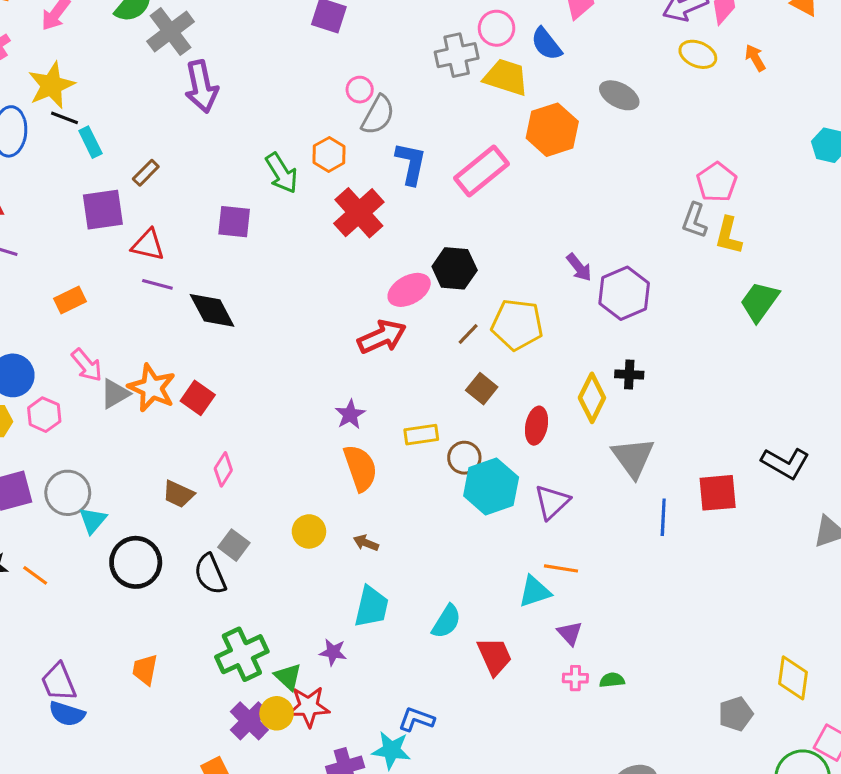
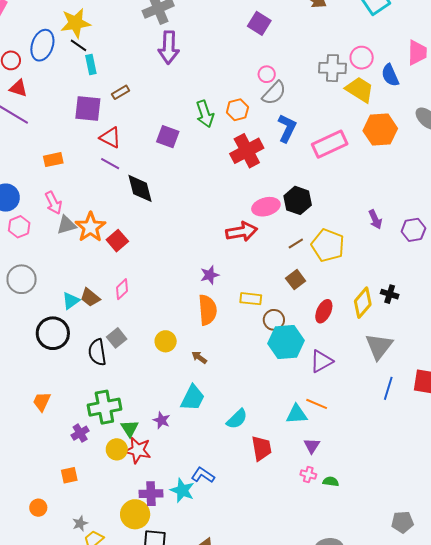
purple hexagon: (624, 293) -> (413, 230), moved, size x0.7
cyan triangle: (93, 520) -> (71, 301), moved
purple cross: (249, 721) -> (80, 433), moved, size x0.7

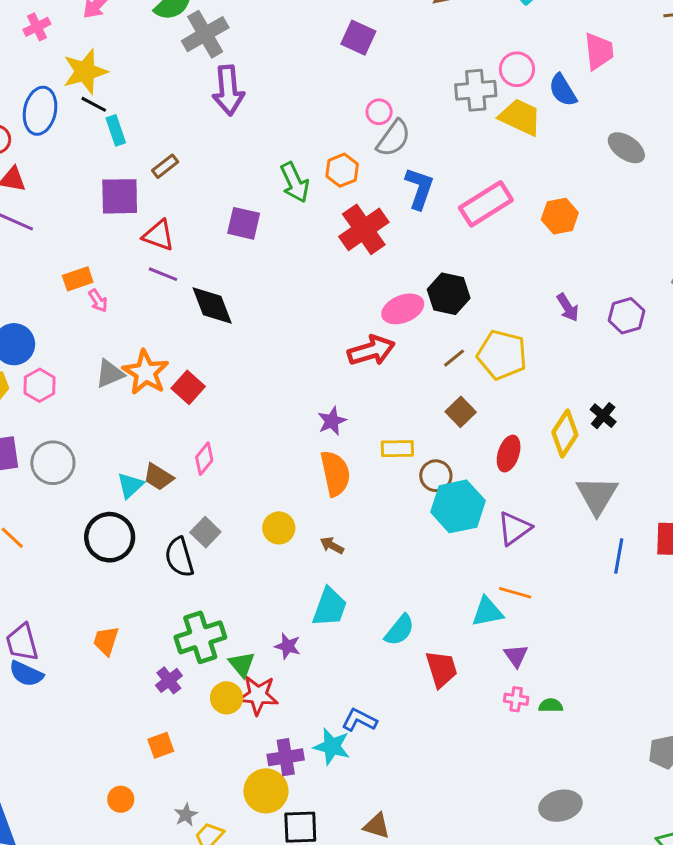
orange hexagon: (380, 130) -> (560, 216), moved, size x0.7
pink arrow: (53, 203) -> (98, 301), moved, size x0.7
black cross: (390, 294) -> (603, 416), turned 30

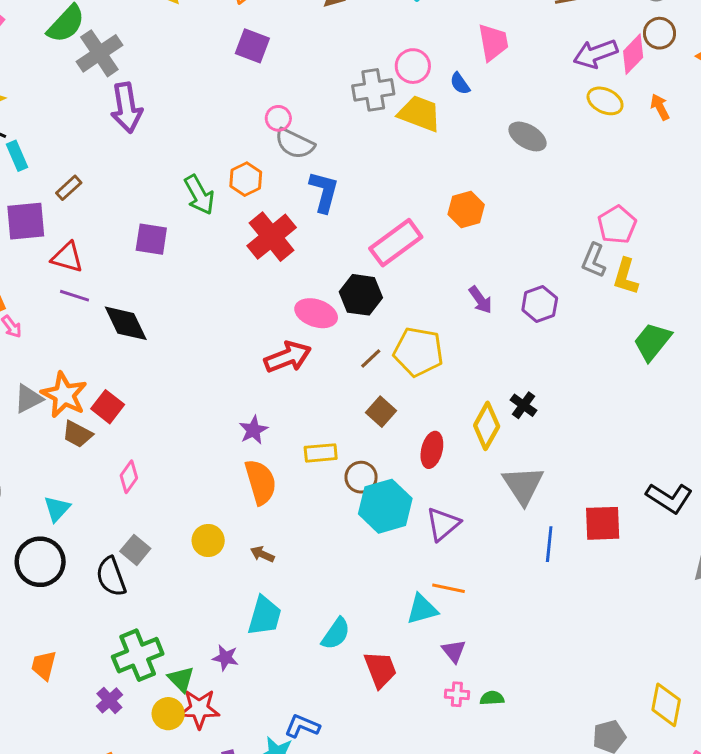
blue semicircle: (563, 90) -> (460, 84), size x0.7
gray semicircle: (393, 138) -> (295, 144), turned 84
pink rectangle: (486, 204) -> (396, 243), moved
pink ellipse: (403, 309) -> (316, 313), turned 45
brown trapezoid: (158, 477) -> (77, 434), moved

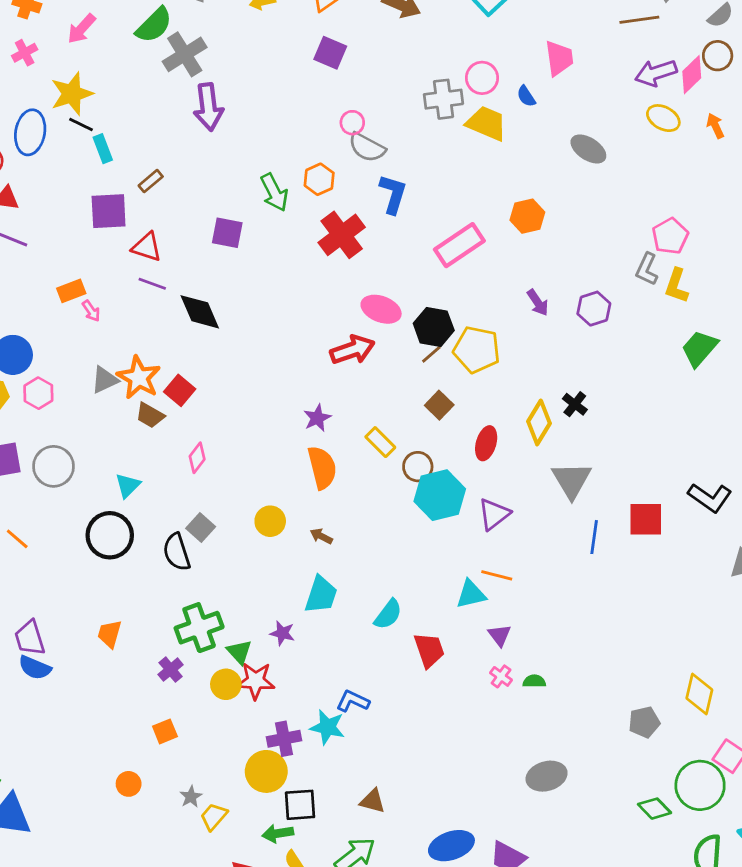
black hexagon: (361, 295) -> (434, 327), moved
yellow rectangle: (321, 453) -> (380, 442), turned 48
pink cross: (457, 694) -> (501, 676), turned 30

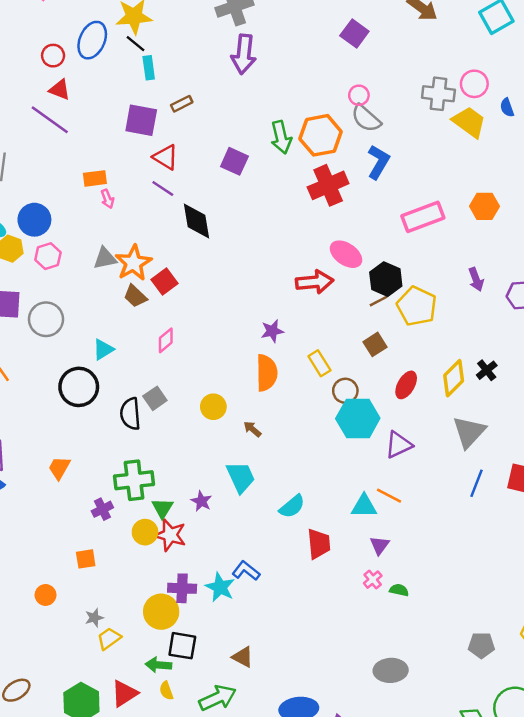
orange hexagon: (319, 179) -> (321, 135), size x1.6
cyan trapezoid: (321, 595) -> (241, 477), turned -56

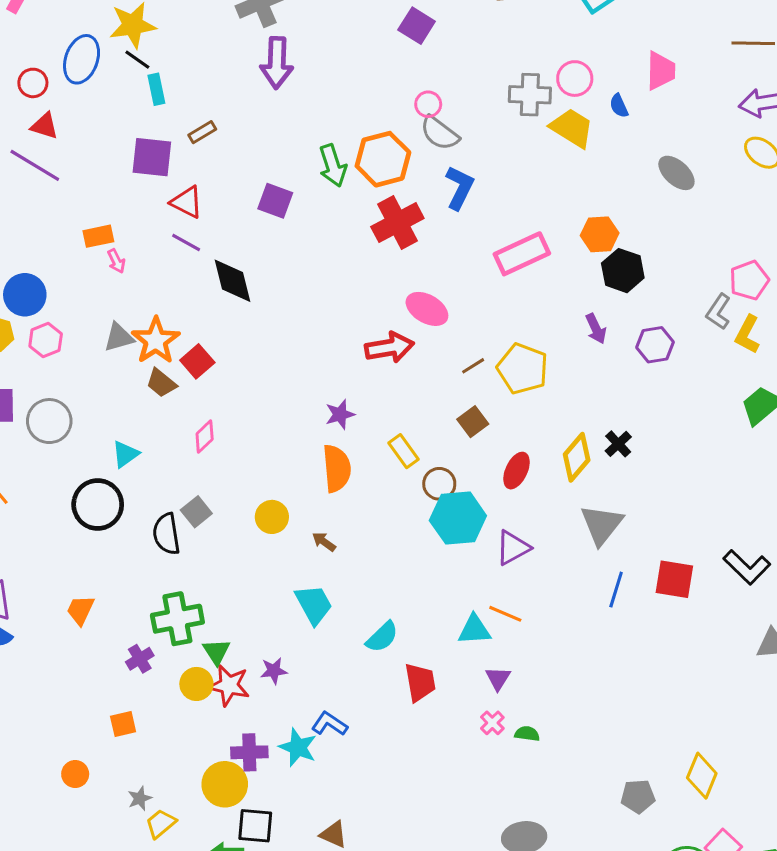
black hexagon: (386, 279) -> (623, 271), moved
purple star: (201, 501) -> (274, 671), moved, turned -30

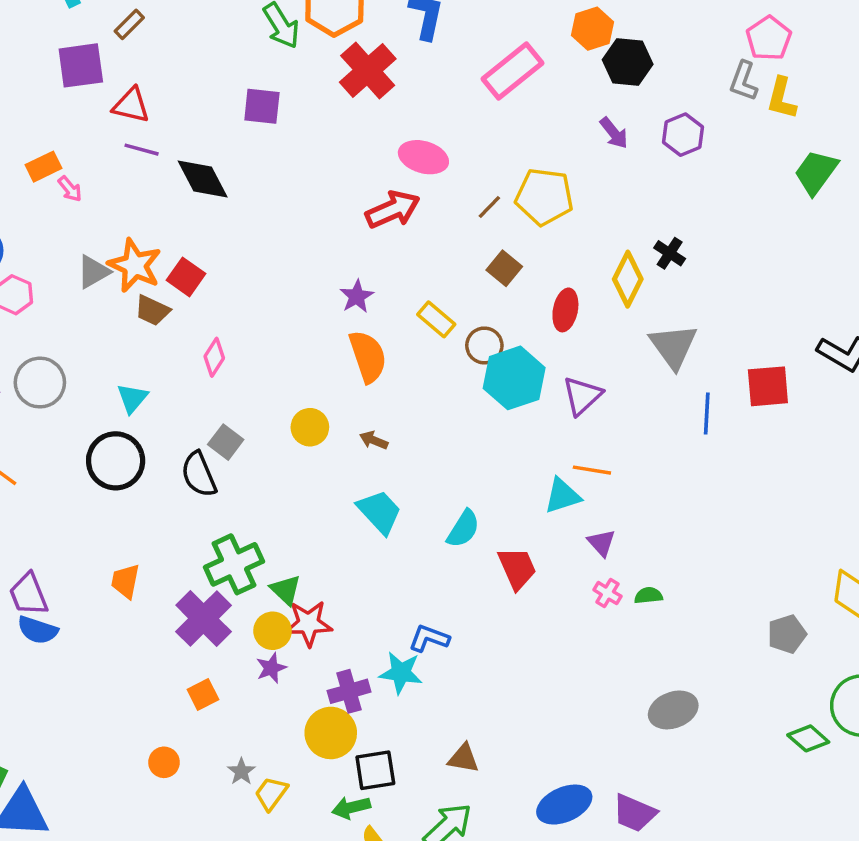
purple square: (275, 201) -> (262, 106), moved
purple cross: (140, 659) -> (204, 618), size x1.8
purple star: (274, 671) -> (271, 668), moved

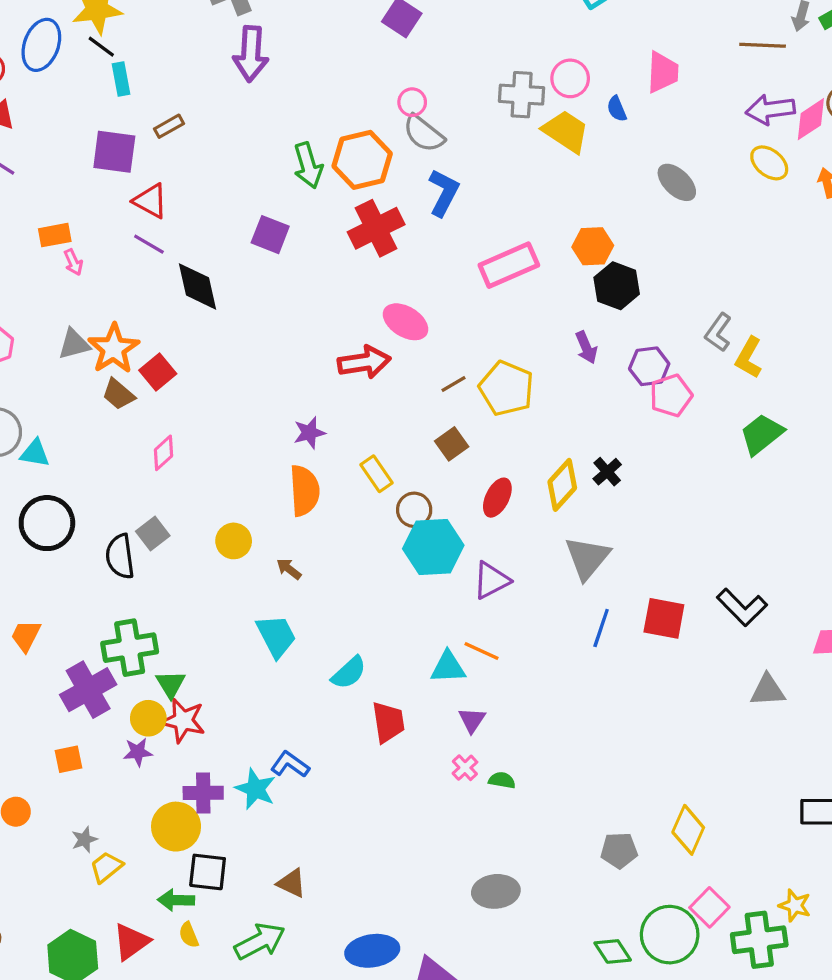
pink pentagon: (769, 38) -> (671, 395), moved
cyan triangle: (132, 398) -> (35, 453), moved, turned 44

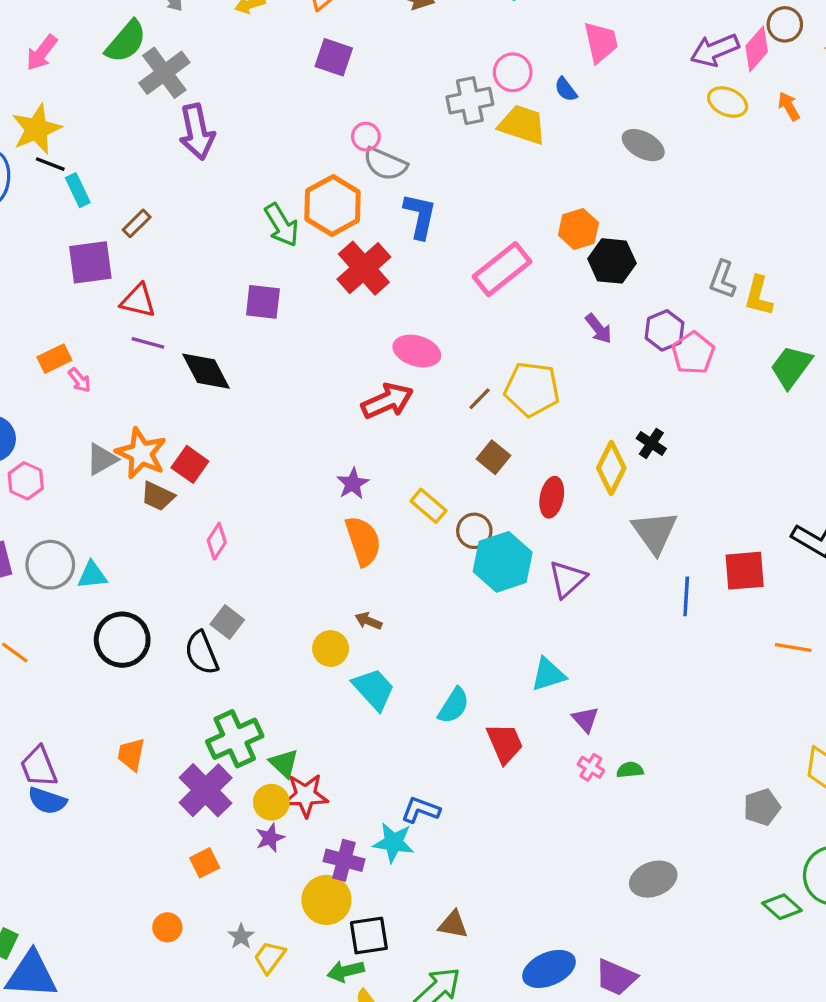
yellow circle: (234, 541) -> (331, 649), moved
orange line: (482, 651) -> (793, 648), moved
purple cross: (203, 793) -> (344, 860), turned 30

